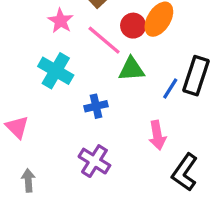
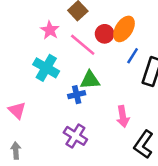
green triangle: (131, 69) -> (90, 80), moved
blue line: (170, 88) -> (133, 56), moved
gray arrow: (28, 180) -> (16, 151), moved

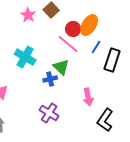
pink star: (50, 30) -> (28, 15), moved
pink line: (83, 45) -> (68, 44), moved
green triangle: (90, 80) -> (61, 67), turned 48

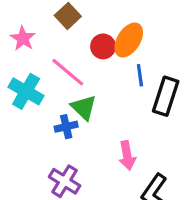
pink star: (28, 15) -> (23, 38), moved
pink line: (68, 44) -> (68, 72), moved
blue line: (96, 47) -> (140, 75), turned -40

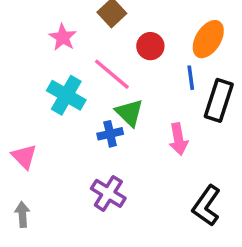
orange ellipse: (129, 40) -> (208, 39), moved
pink arrow: (127, 156) -> (178, 139), moved

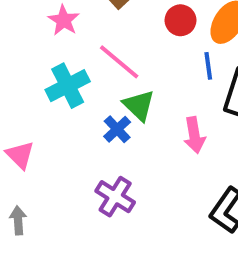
red circle: (150, 46) -> (181, 20), moved
cyan cross: (66, 95) -> (68, 86), turned 33
blue cross: (110, 134) -> (117, 129), turned -30

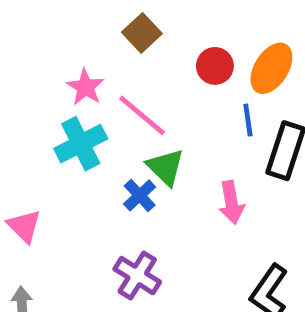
pink star: (64, 20) -> (85, 87), moved

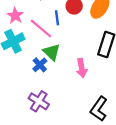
blue line: (248, 120) -> (57, 18), moved

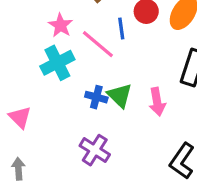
green triangle: (52, 52) -> (120, 96), moved
blue cross: (40, 65) -> (96, 97), turned -32

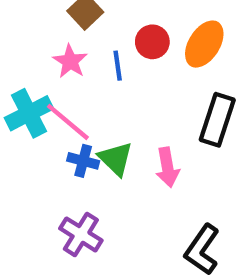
pink star: (60, 25) -> (70, 61), moved
pink line: (98, 44) -> (68, 122), moved

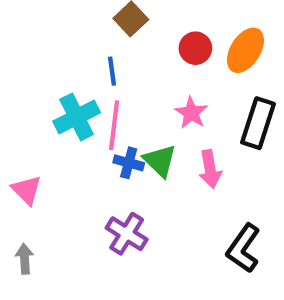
pink star: (70, 61) -> (191, 113), moved
blue line: (118, 66) -> (112, 71), moved
pink line: (68, 122) -> (114, 125), turned 57

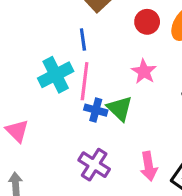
pink arrow: (210, 169) -> (149, 166), moved

